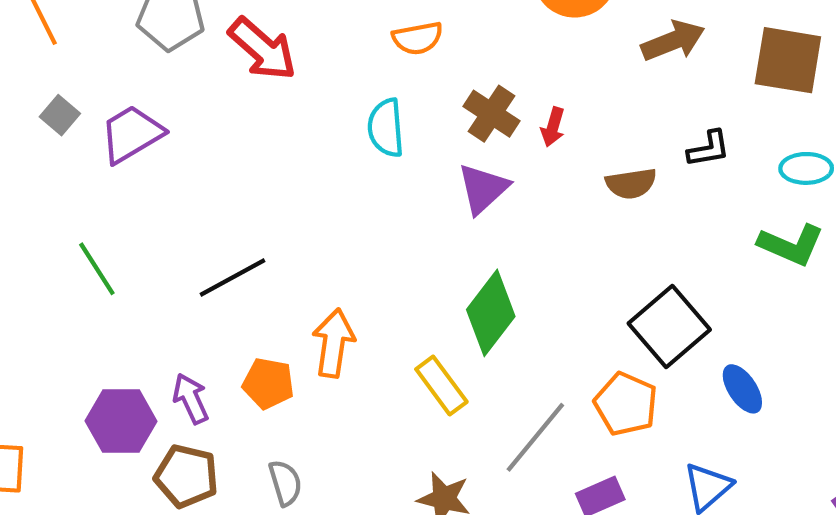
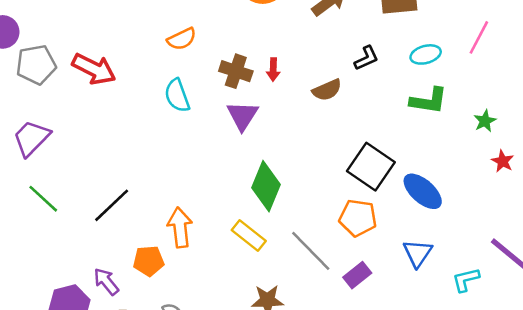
green line: (97, 269) -> (43, 199), moved
blue ellipse: (742, 389) -> (423, 191), size x1.4
gray line: (535, 437) -> (311, 251), turned -69

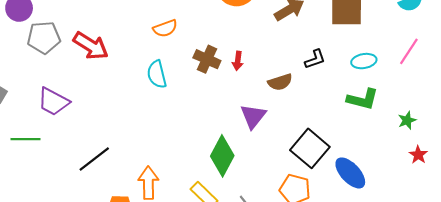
purple triangle: (242, 116) -> (253, 116), moved
purple trapezoid: (31, 138) -> (53, 102), moved, turned -112
green line: (43, 199) -> (25, 139), moved, turned -48

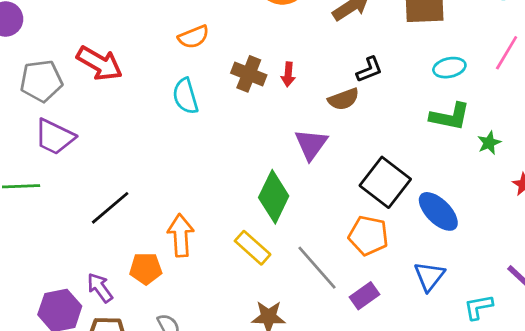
gray pentagon: (44, 37) -> (41, 81), moved
black L-shape: (315, 59) -> (369, 70), moved
green star: (407, 120) -> (489, 143), moved

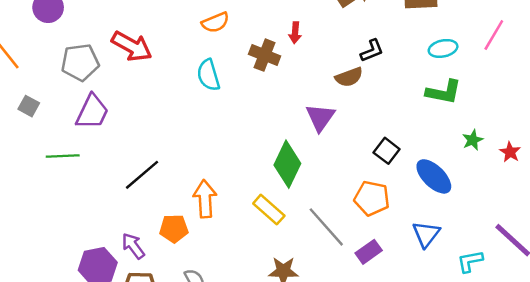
red arrow: (288, 74) -> (295, 33), moved
purple trapezoid: (55, 137) -> (92, 112), turned -90
green star: (489, 143) -> (473, 140), moved
black square: (385, 182) -> (387, 151), size x0.6

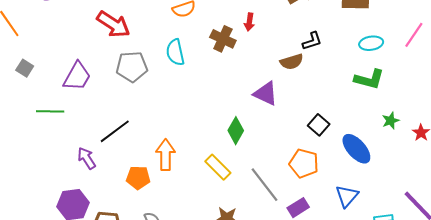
gray pentagon: (80, 62) -> (132, 67), moved
purple triangle: (320, 117) -> (266, 94), turned -44
green diamond: (287, 164) -> (236, 131), size x0.7
purple arrow: (133, 246) -> (87, 158), moved

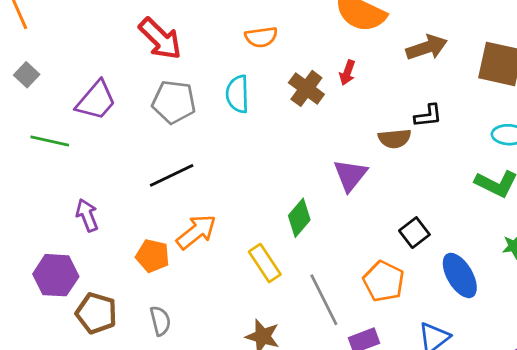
purple triangle: (266, 94) -> (350, 175), turned 32
black line: (115, 131) -> (172, 175), moved
orange arrow: (166, 155) -> (196, 232), turned 40

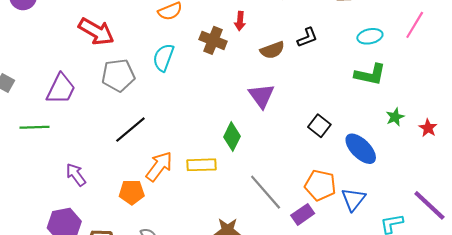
cyan semicircle: (238, 94) -> (163, 58), turned 36
brown semicircle: (395, 139) -> (272, 50), moved
yellow rectangle: (265, 263) -> (202, 165), moved, turned -44
orange pentagon: (384, 281) -> (320, 185), moved

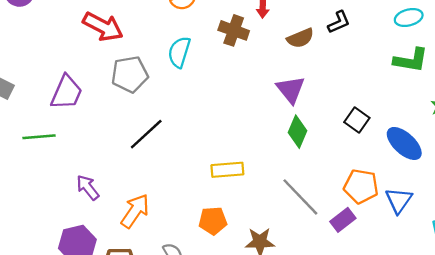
green diamond: (232, 137) -> (298, 132), moved
orange arrow: (159, 166) -> (135, 211), moved
orange pentagon: (132, 192) -> (213, 221), moved

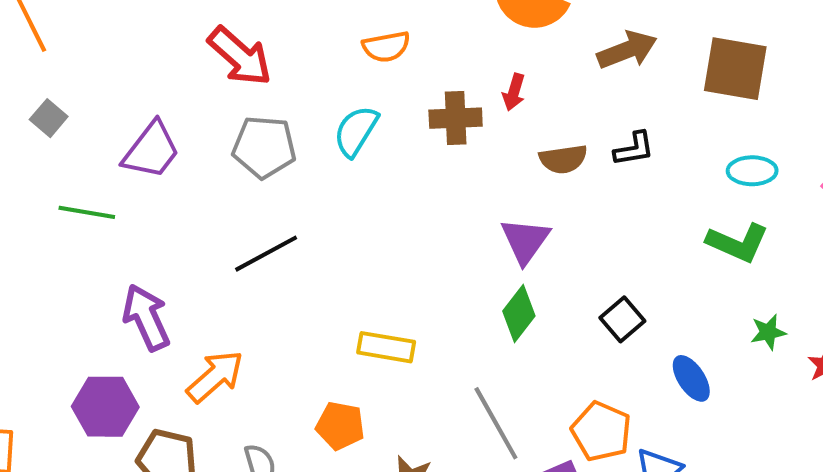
brown cross: (234, 30) -> (456, 118), turned -36
blue ellipse: (404, 143) -> (691, 378), size x0.7
purple arrow: (88, 187) -> (146, 317), size x1.4

